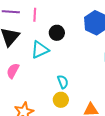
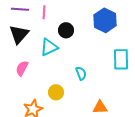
cyan semicircle: (63, 82) -> (81, 73), moved
yellow circle: (61, 100) -> (56, 92), moved

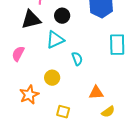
black triangle: (19, 34) -> (31, 20), moved, turned 35
cyan triangle: (49, 47) -> (55, 40), moved

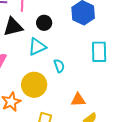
yellow circle: (52, 78) -> (34, 85), size x1.6

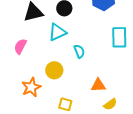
yellow circle: (34, 85) -> (54, 70), size x0.7

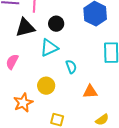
orange triangle: (98, 85) -> (90, 92), moved

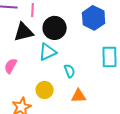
black circle: (56, 24) -> (55, 28), size x1.5
orange triangle: (90, 92) -> (79, 96), moved

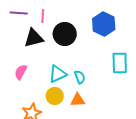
cyan triangle: (48, 52) -> (58, 74), moved
orange triangle: (79, 96) -> (78, 100), moved

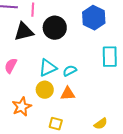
cyan semicircle: (80, 77) -> (70, 71), turned -96

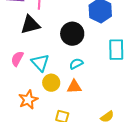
black circle: (55, 28) -> (72, 34), moved
cyan triangle: (48, 68) -> (40, 63), moved, turned -48

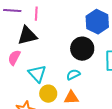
black circle: (72, 34) -> (82, 49), moved
pink semicircle: (17, 59) -> (14, 58), moved

